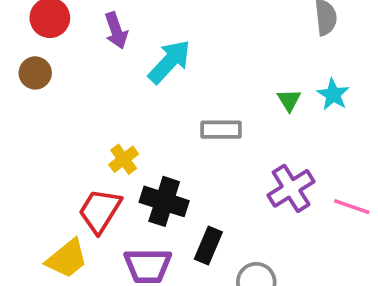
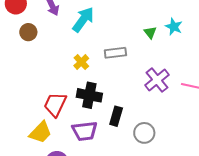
brown circle: (35, 73) -> (28, 32), moved
yellow cross: (124, 159) -> (81, 62), moved

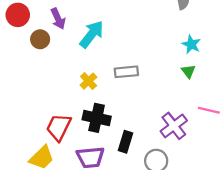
brown circle: (28, 32) -> (40, 39), moved
green triangle: (150, 32) -> (188, 71), moved
purple cross: (157, 80) -> (174, 126), moved

